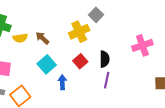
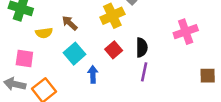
yellow semicircle: (20, 38) -> (44, 33), moved

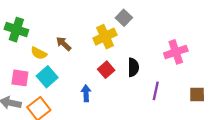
yellow semicircle: (44, 33) -> (39, 53), turned 35
cyan square: (75, 54) -> (47, 77), moved
purple line: (144, 72) -> (156, 91), moved

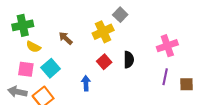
green cross: (16, 30) -> (23, 25), turned -30
yellow semicircle: (39, 53) -> (33, 47), moved
purple line: (156, 91) -> (165, 77), moved

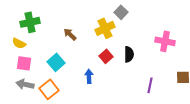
pink cross: (167, 46) -> (165, 41), turned 30
yellow semicircle: (33, 47) -> (19, 43), moved
pink square: (26, 69) -> (24, 63), moved
purple line: (165, 77) -> (150, 85), moved

